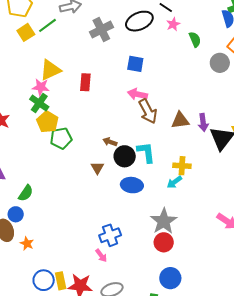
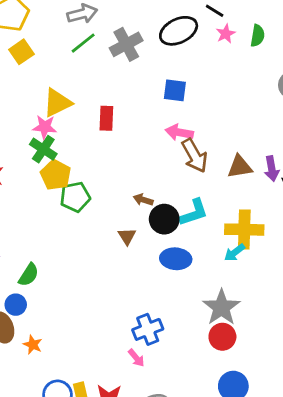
green line: (48, 25) -> (83, 43), moved
green semicircle: (195, 39) -> (258, 36), moved, turned 35
cyan L-shape: (146, 152) -> (194, 213), turned 80
yellow cross: (182, 166) -> (244, 230), size x1.5

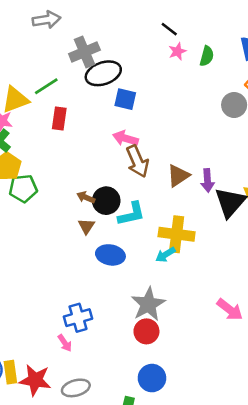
black ellipse: (179, 31) -> (103, 73), moved
green line: (83, 43) -> (46, 86), moved
brown triangle: (240, 167) -> (178, 176), turned -30
black circle: (164, 219) -> (106, 201), moved
brown triangle: (127, 236) -> (86, 226), moved

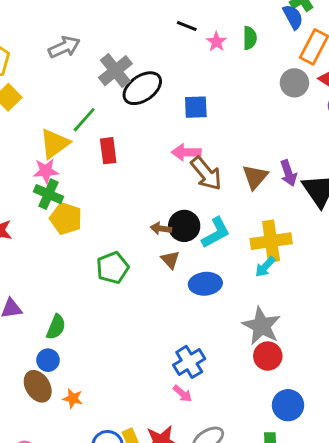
black line: (169, 29) -> (187, 26), moved
blue square: (125, 99) -> (196, 107), moved
green pentagon: (23, 188) -> (113, 268), moved

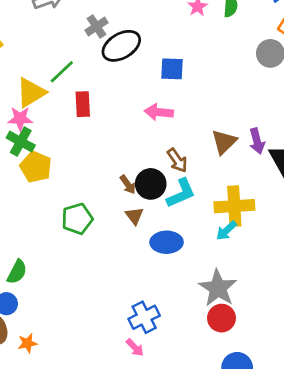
gray cross: (115, 71) -> (96, 26), size x0.7
brown arrow: (206, 174) -> (177, 160), moved, size x0.7
brown arrow: (161, 229) -> (128, 185), turned -138
orange star: (73, 398) -> (27, 343), turned -30

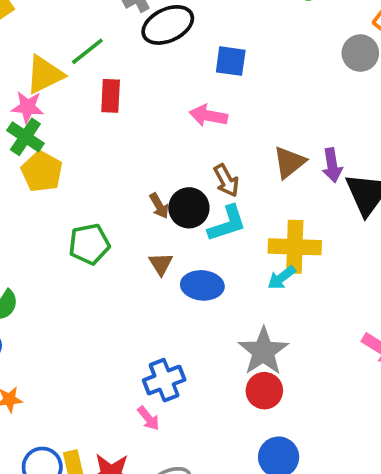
brown triangle: (134, 216) -> (161, 264), moved

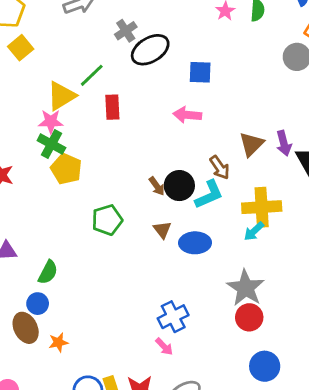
brown arrow: (226, 180) -> (220, 167), moved

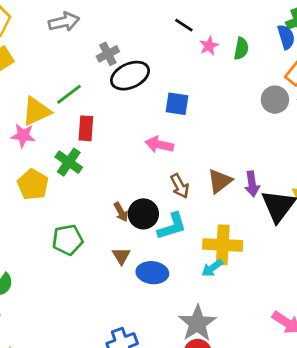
green cross: (51, 144) -> (69, 162), moved
brown arrow: (220, 167) -> (180, 186), moved

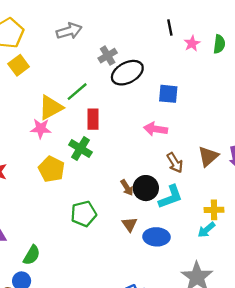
black line: (184, 25) -> (170, 28), turned 49
yellow cross: (223, 245) -> (214, 210), size x0.6

